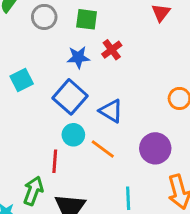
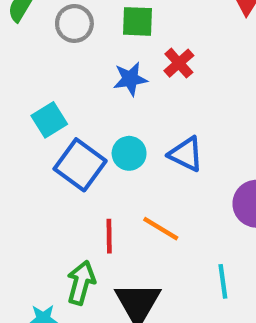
blue square: (70, 97) -> (80, 165), moved
cyan circle: (73, 135) -> (129, 153), moved
orange line: (103, 149) -> (161, 229), moved

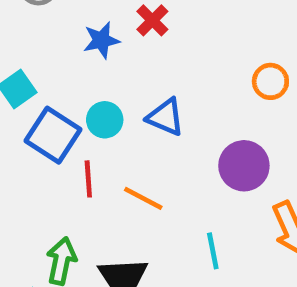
red line: (109, 236) -> (88, 179), moved

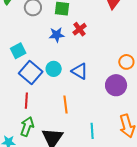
purple circle: (244, 166) -> (116, 85), moved
red line: (88, 179) -> (26, 101), moved
orange line: (143, 198) -> (66, 105), turned 48

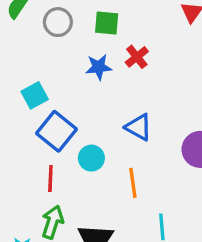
cyan circle: (54, 69) -> (91, 158), moved
orange line: (66, 105) -> (133, 183), moved

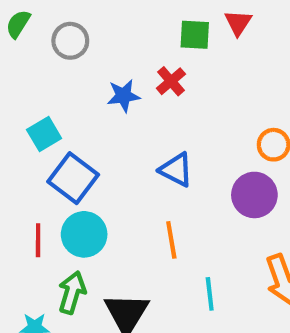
green square: (107, 23) -> (195, 35), moved
cyan circle: (91, 158) -> (84, 234), moved, size x1.4
red line: (50, 179) -> (38, 240), moved

